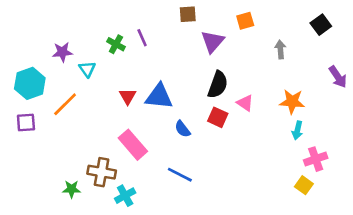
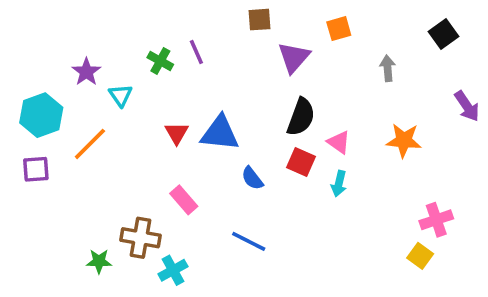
purple star: (62, 52) -> (86, 72), turned -30
cyan arrow: (297, 130) -> (339, 184), moved
pink rectangle: (133, 145) -> (184, 200), size x0.7

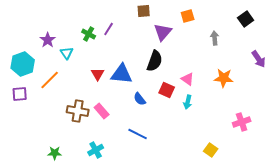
purple line: (196, 52) -> (109, 29), turned 56
black semicircle: (301, 117) -> (155, 61), moved
brown cross: (140, 238) -> (78, 111), moved
yellow square: (420, 256) -> (211, 150), moved
green star: (99, 261) -> (55, 153), moved

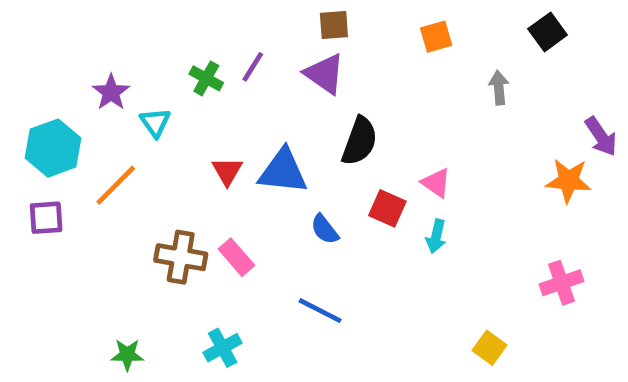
black square: (246, 19) -> (548, 32), moved
purple triangle: (163, 32) -> (325, 74), moved, turned -36
orange star: (224, 78) -> (568, 181), moved

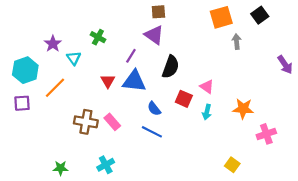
orange square: (436, 37) -> (221, 17), moved, size x1.5
purple line: (253, 67) -> (131, 56), moved
orange star: (568, 181) -> (243, 109), moved
blue line: (320, 311) -> (152, 132), moved

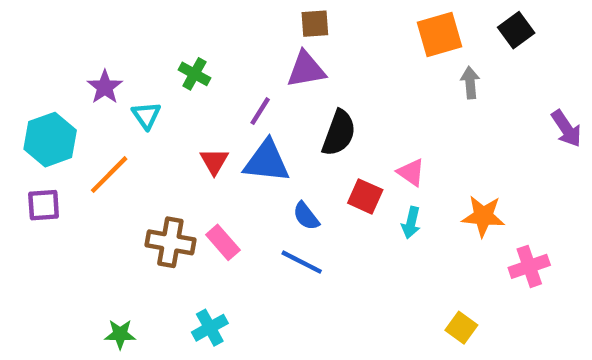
purple triangle: (154, 35) -> (306, 70), turned -45

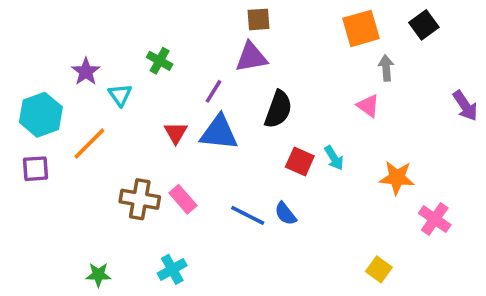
pink triangle: (411, 172) -> (368, 106), moved
blue semicircle: (306, 216) -> (285, 214), moved
cyan arrow: (411, 223) -> (334, 158), moved, turned -45
pink cross: (529, 266) -> (435, 219), turned -36

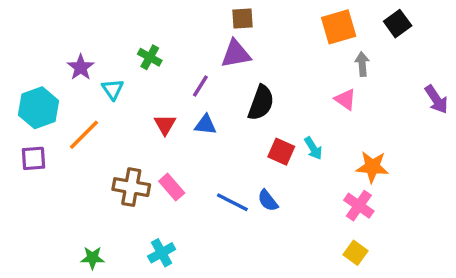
blue triangle: (219, 133) -> (205, 125), size x0.6
pink cross: (435, 219) -> (359, 206), moved

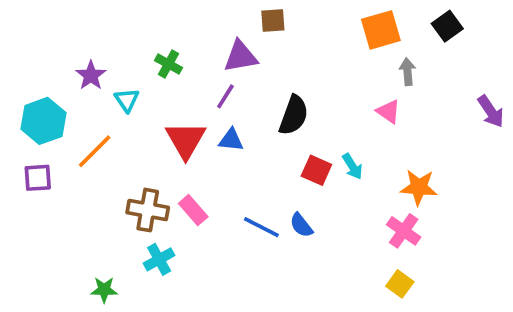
purple triangle: (236, 54) -> (241, 56), moved
red triangle: (165, 125) -> (186, 140), size x1.6
cyan cross: (162, 253) -> (159, 259), moved

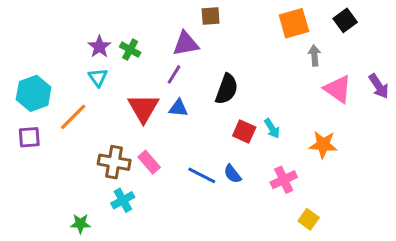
purple star: (91, 75) -> (99, 47), moved
pink triangle: (388, 111) -> (338, 89), moved, size x1.5
pink cross: (404, 231) -> (284, 180), moved, turned 30

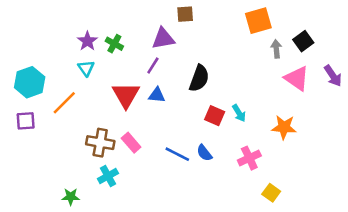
black square: (345, 20) -> (303, 41), moved

